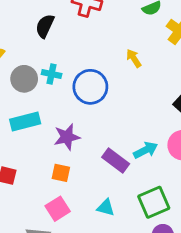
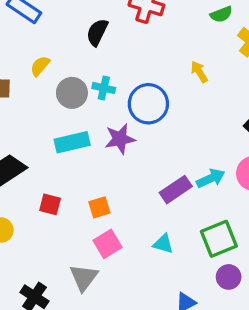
purple star: (67, 137) -> (120, 139), moved
purple rectangle: (116, 161) -> (176, 190), turned -72
orange square: (61, 173) -> (99, 207), moved, turned -30

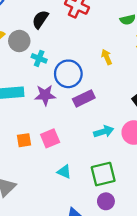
gray circle: (72, 93) -> (19, 41), moved
purple rectangle: (176, 190) -> (84, 98), moved
pink square: (107, 244) -> (50, 138), moved

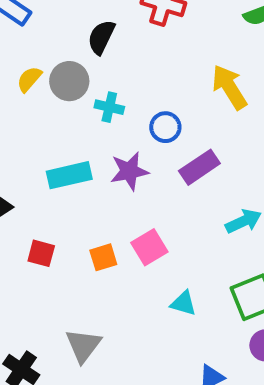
yellow arrow: (107, 57) -> (229, 87), size x1.6
blue circle: (68, 74) -> (165, 127), size x0.6

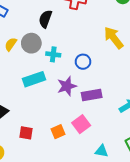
purple rectangle: (199, 167) -> (92, 95), moved, turned 30
cyan rectangle: (69, 175) -> (34, 79), moved

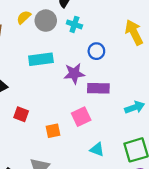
cyan cross: (53, 54) -> (74, 24), moved
orange square: (58, 132) -> (53, 131), moved

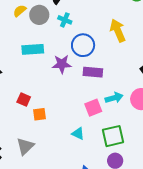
blue circle: (96, 51) -> (83, 45), size x1.5
purple rectangle: (98, 88) -> (93, 72), moved
red square: (21, 114) -> (24, 99), moved
pink square: (81, 117) -> (93, 108), moved

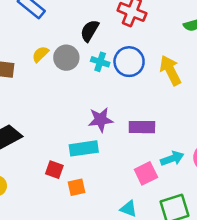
blue circle: (83, 45) -> (129, 62), moved
cyan rectangle: (33, 49) -> (84, 148), moved

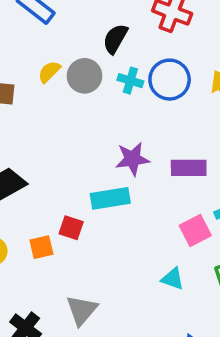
orange square: (76, 187) -> (41, 247), moved

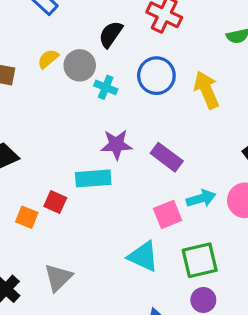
cyan cross: (130, 81) -> (106, 87), moved
purple rectangle: (189, 168) -> (167, 157), turned 32
orange square: (41, 247) -> (27, 217), turned 30
cyan triangle: (173, 279) -> (143, 256), size x1.5

